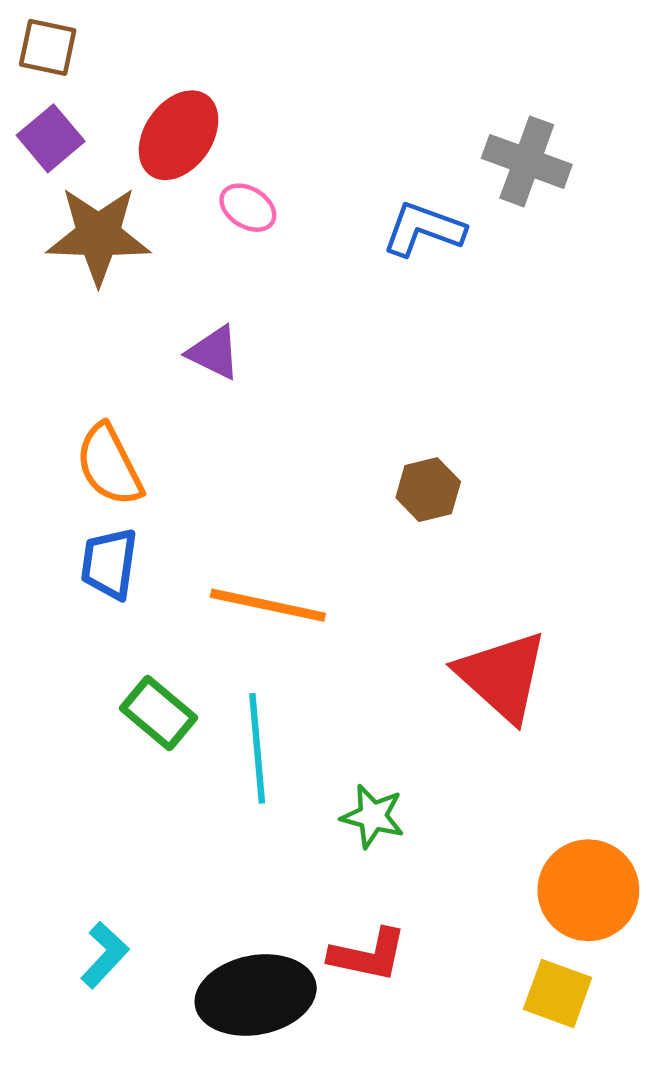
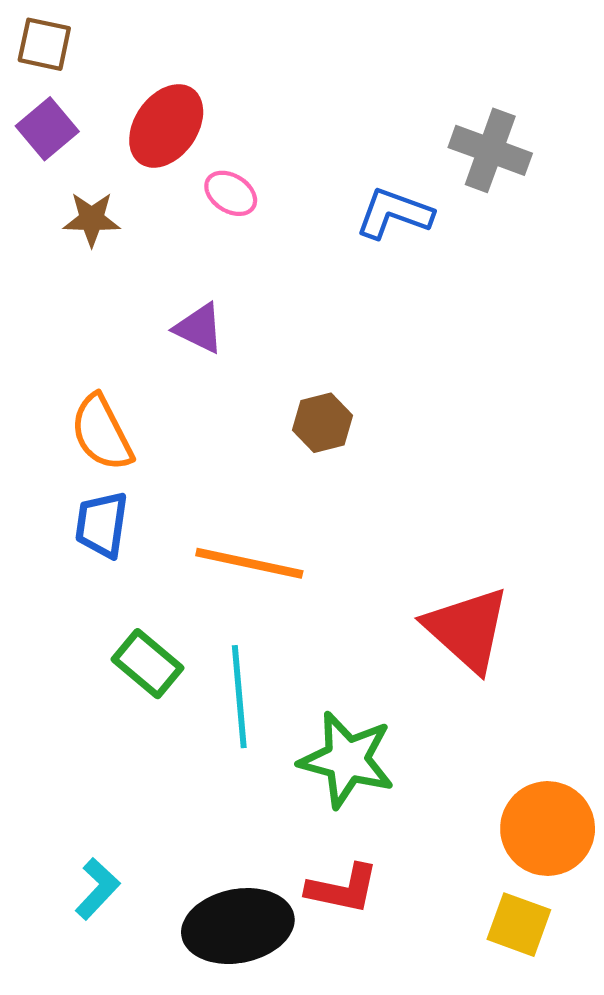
brown star: (98, 235) -> (92, 219), size x0.6
brown hexagon: (428, 490) -> (322, 423), moved
green star: (373, 816) -> (347, 760), size x1.6

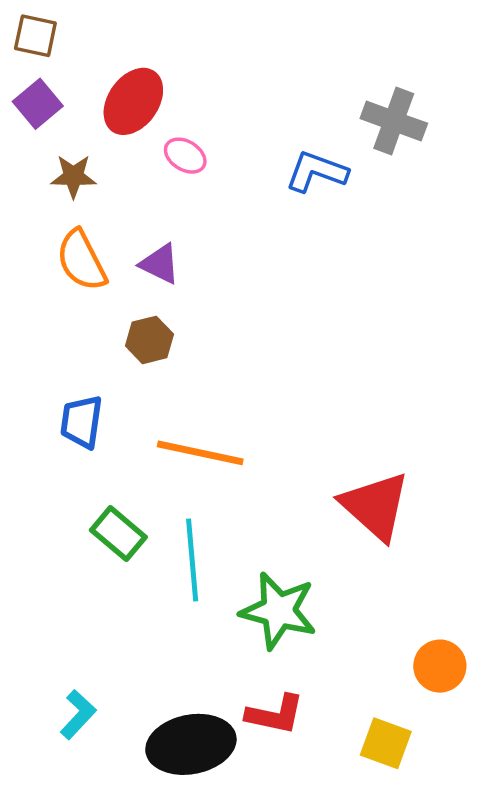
brown hexagon: (322, 423) -> (149, 340), moved
orange semicircle: (102, 433) -> (81, 260), moved
orange circle: (548, 829) -> (440, 666), size x0.7
yellow square: (519, 925) -> (386, 743), moved

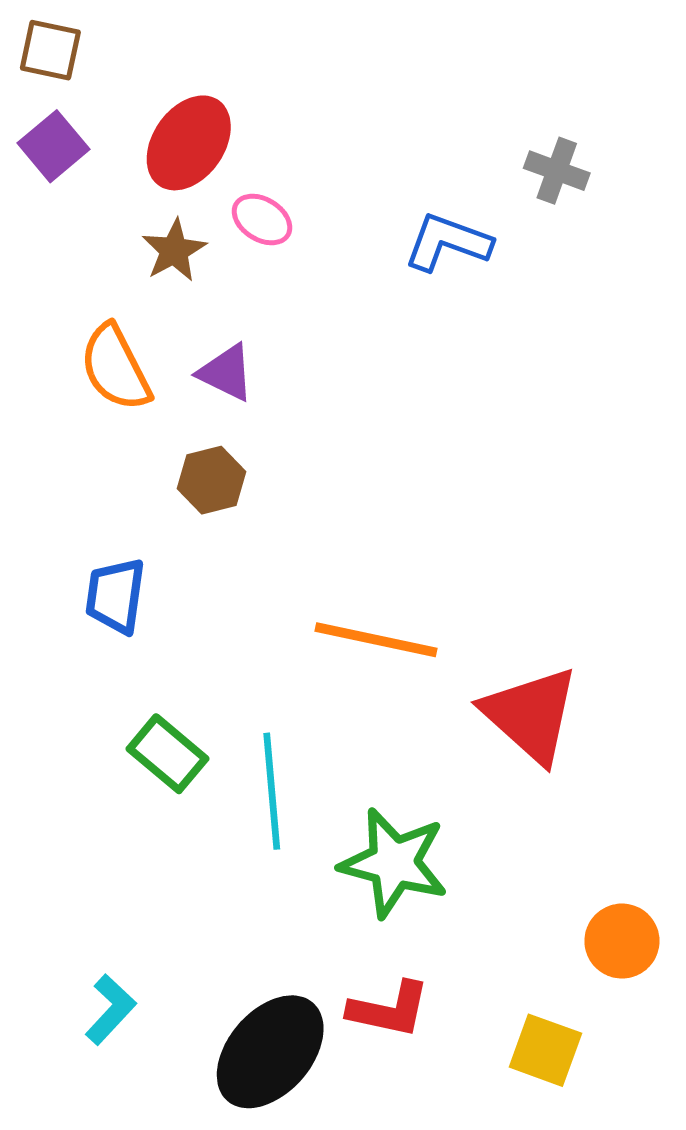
gray cross: (394, 121) -> (557, 171), size x0.7
brown star: (73, 176) -> (174, 250), moved, turned -30
orange line: (200, 453) -> (376, 640), moved
black ellipse: (191, 744) -> (270, 1052), turned -38

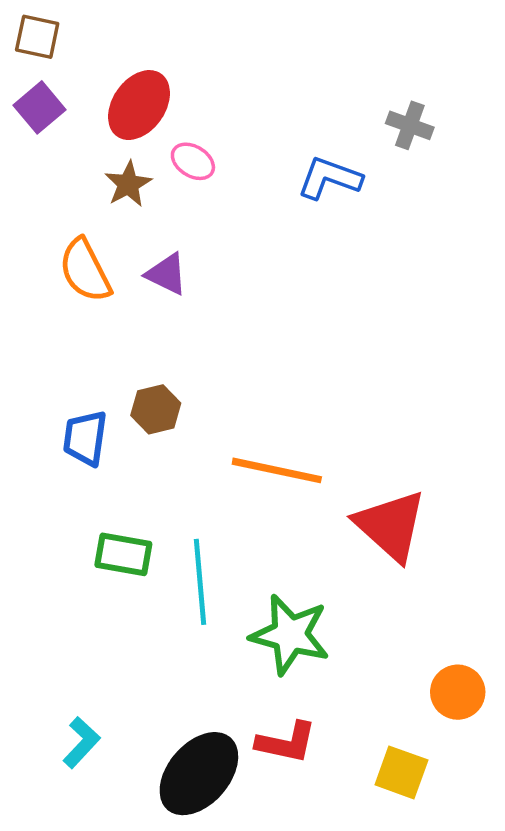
brown hexagon: (212, 480) -> (156, 409), moved
green rectangle: (168, 754) -> (123, 554), turned -30

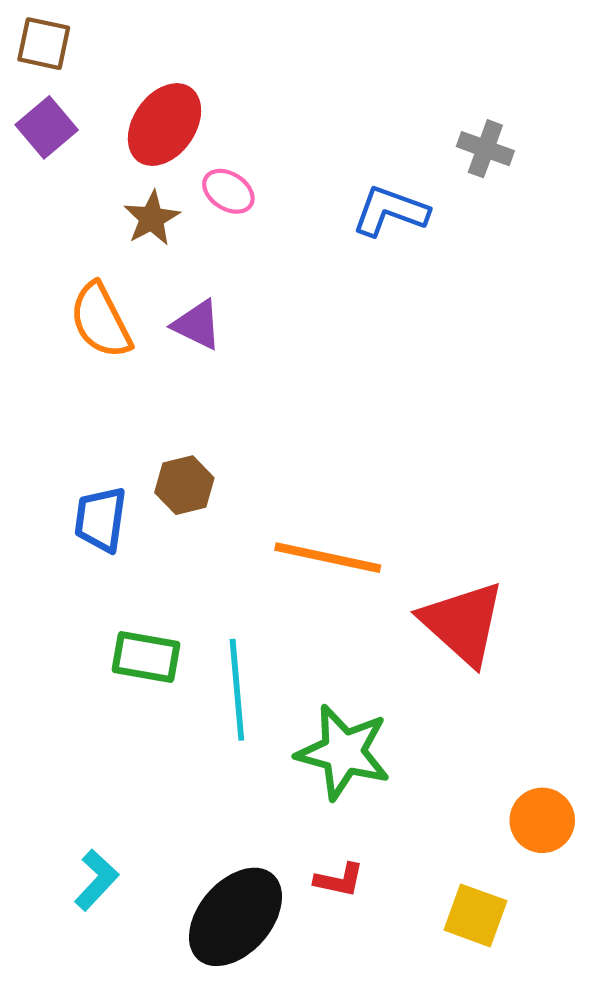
red L-shape: (286, 742) -> (339, 880), size x0.7

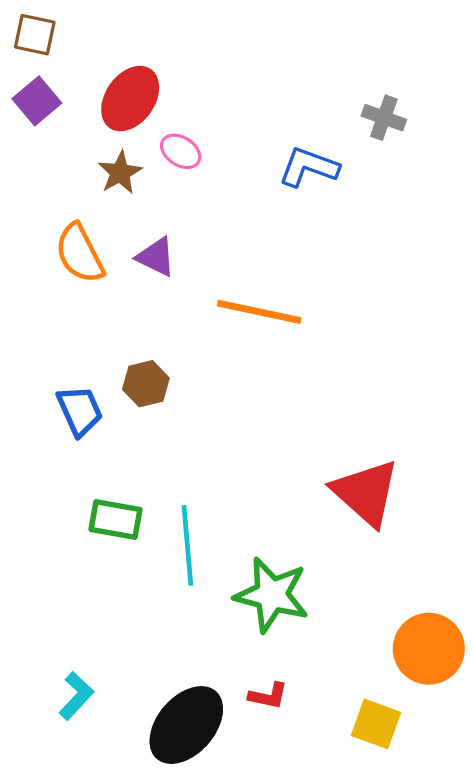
blue trapezoid: (101, 519) -> (80, 411), turned 148
orange line: (328, 558) -> (259, 312), moved
orange circle: (542, 820) -> (429, 649), size x1.4

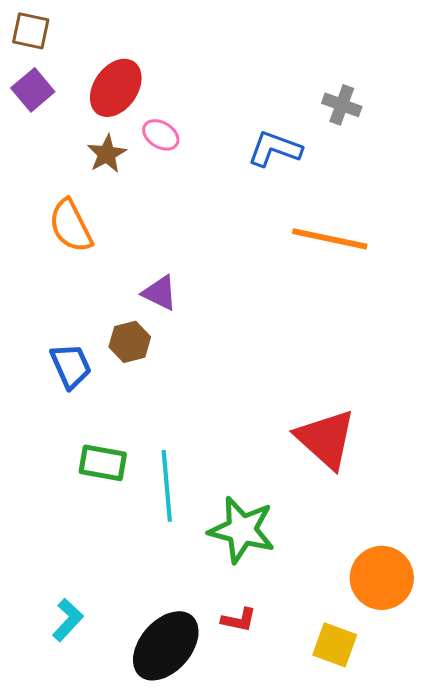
purple triangle: (156, 257) -> (160, 293), moved
orange line: (259, 312) -> (330, 239), moved

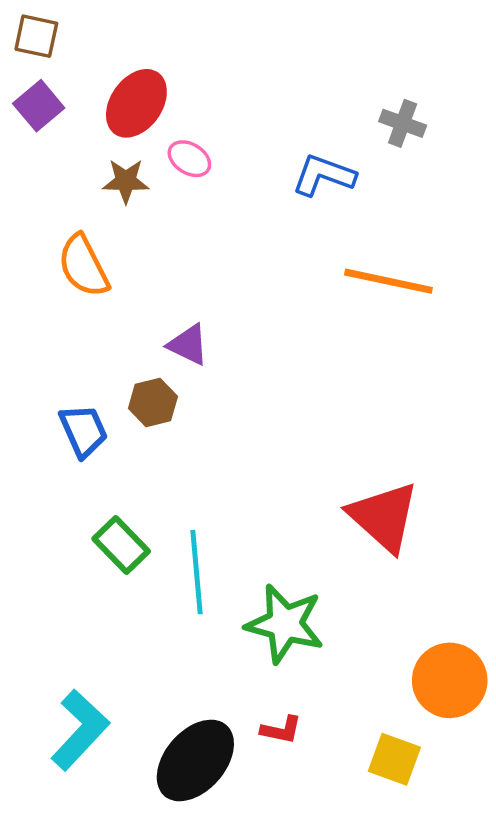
brown star: (107, 154) -> (126, 181), turned 30
green rectangle: (103, 463) -> (121, 545), turned 36
cyan L-shape: (68, 620) -> (80, 730), size x1.6

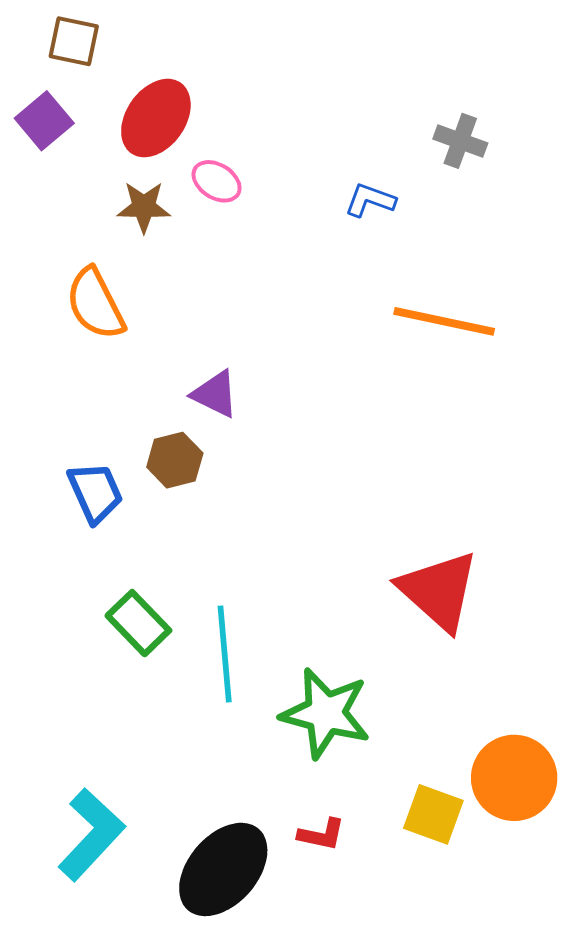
brown square: (36, 36) -> (74, 41), moved
blue L-shape: (324, 175) -> (370, 200), size x0.7
yellow square: (394, 759) -> (433, 814), moved

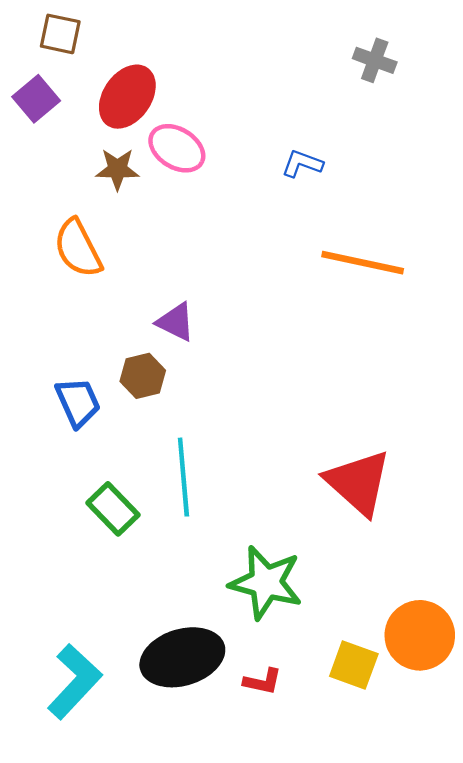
gray cross: (460, 141) -> (375, 60), moved
pink ellipse: (217, 181) -> (177, 148), size x1.4
cyan line: (225, 654) -> (183, 477), moved
black ellipse: (223, 869) -> (182, 657), moved, turned 32

